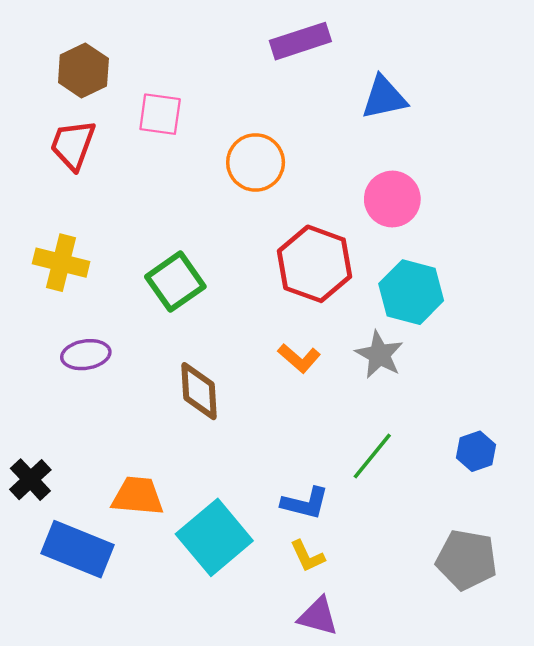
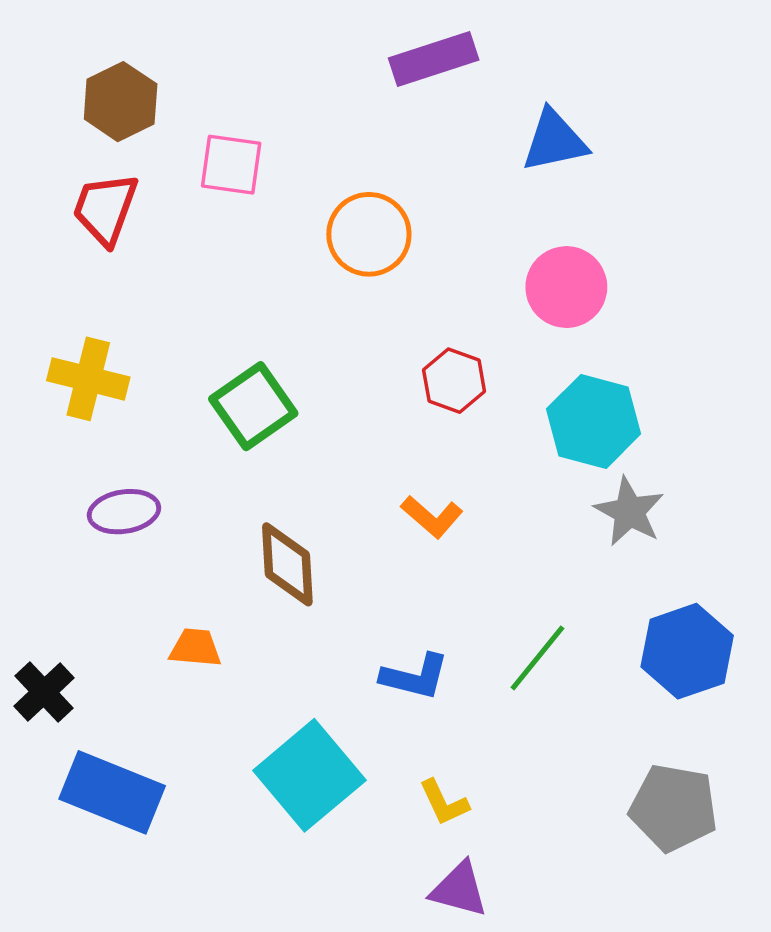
red hexagon: (314, 264) -> (454, 381), size x0.6
gray star: (379, 355) -> (629, 512), moved
blue hexagon: (476, 451) -> (687, 651), size x1.6
orange trapezoid: (138, 496) -> (195, 648), moved, size x0.7
blue L-shape: (305, 503) -> (415, 677), moved

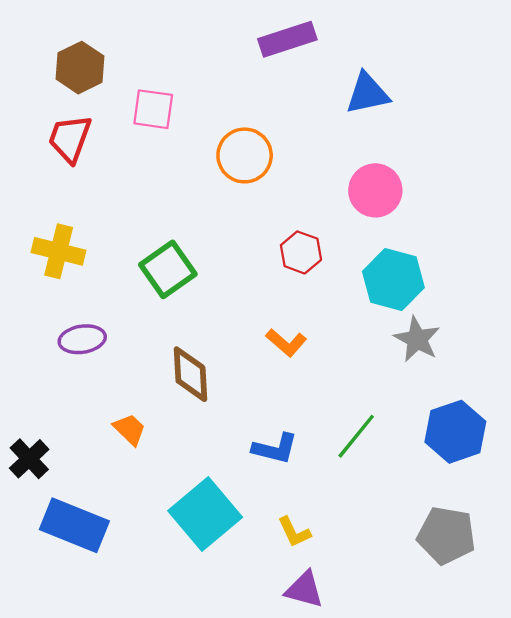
orange trapezoid: (195, 648) -> (130, 429), turned 39

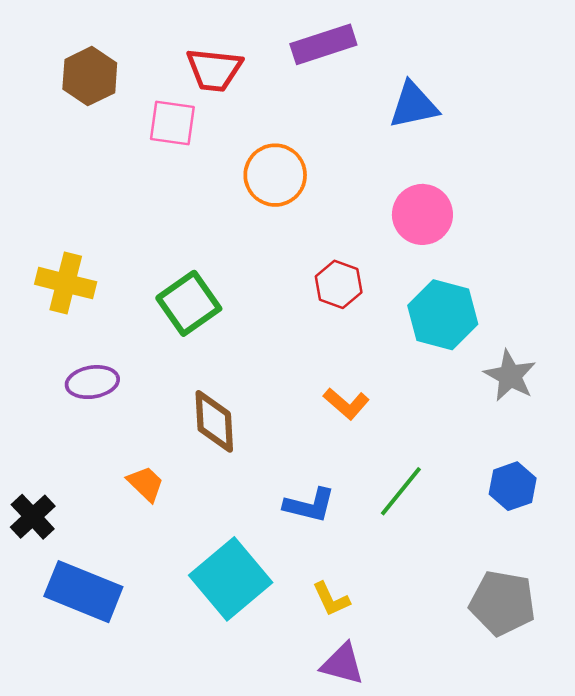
red trapezoid: (70, 139) -> (214, 70), moved, turned -104
gray star: (417, 339) -> (510, 376), moved
orange L-shape: (286, 343) -> (346, 404), moved
blue hexagon: (455, 432) -> (513, 486), size x0.7

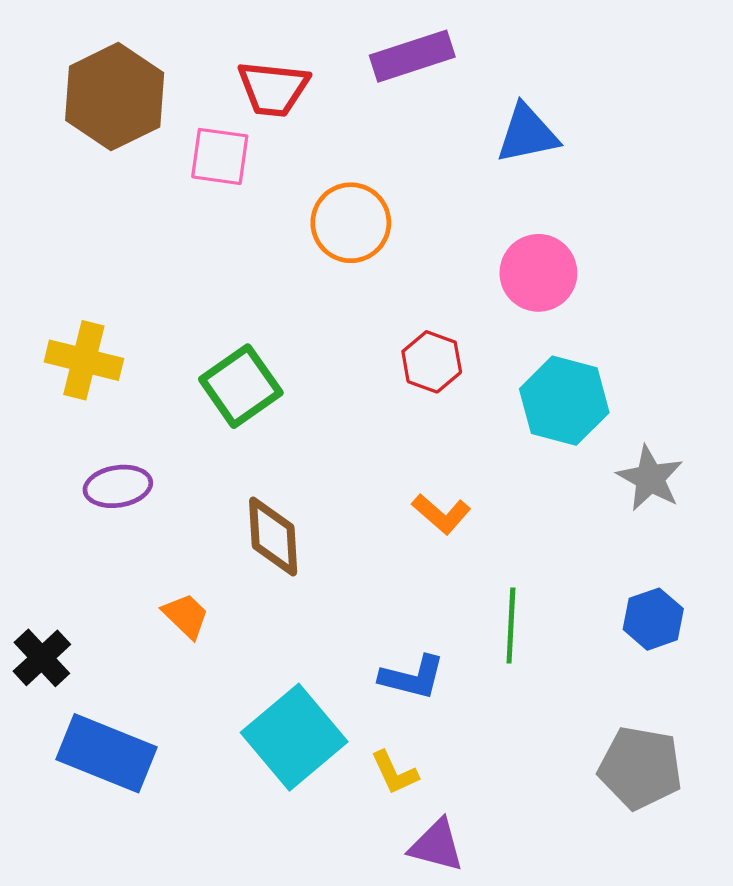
brown hexagon: (90, 76) -> (115, 97), size x1.4
green line: (401, 491) -> (511, 625), turned -36
blue L-shape: (309, 505) -> (412, 677), moved
yellow L-shape: (331, 599) -> (394, 773), moved

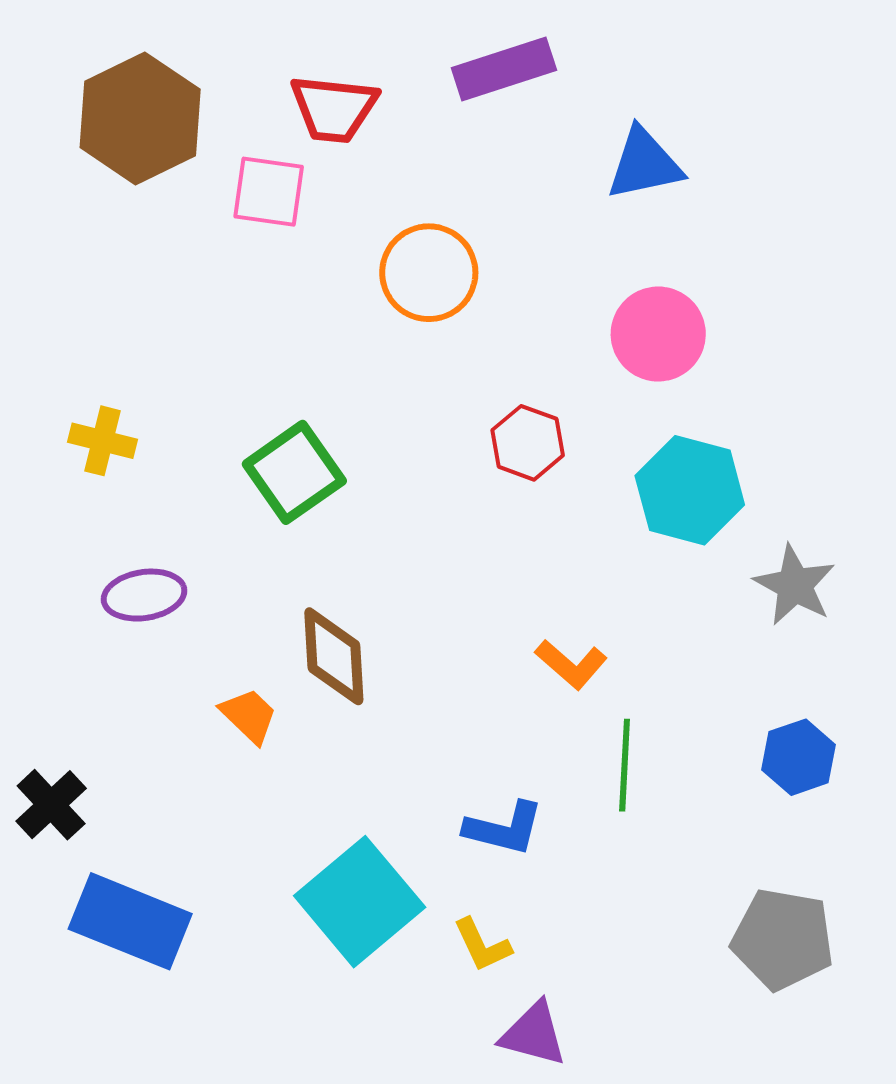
yellow cross: (84, 360) -> (103, 441), size x0.7
orange L-shape: (441, 514) -> (571, 664), moved
orange trapezoid: (186, 616) -> (249, 716), moved

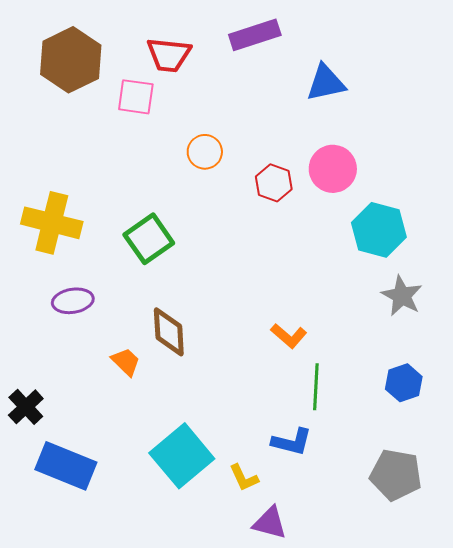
orange circle: (429, 273) -> (205, 152), moved, size x0.7
yellow cross: (103, 441) -> (52, 223), size x1.8
red hexagon: (528, 443) -> (274, 183), moved
cyan hexagon: (690, 490) -> (379, 230), moved
blue L-shape: (504, 828) -> (292, 442), moved

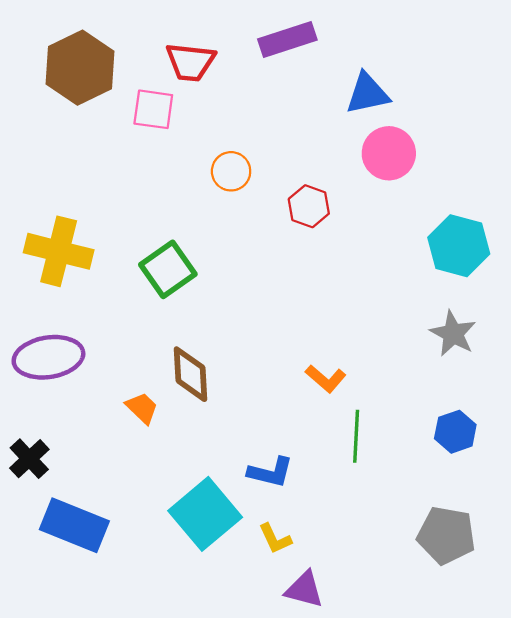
pink circle: (333, 169) -> (389, 153), moved
cyan hexagon: (379, 230) -> (459, 246), moved
purple ellipse: (73, 301) -> (48, 357), moved, size x1.5
blue L-shape: (292, 442) -> (270, 472), moved

